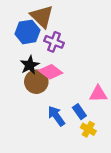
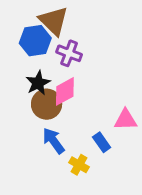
pink diamond: (51, 72) -> (65, 91), turned -65
blue arrow: (56, 116) -> (54, 141), moved
yellow cross: (88, 129) -> (79, 165), moved

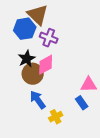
blue rectangle: (102, 142) -> (82, 103), moved
yellow cross: (79, 165) -> (56, 117), turned 32

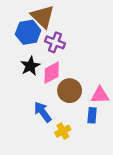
brown circle: (33, 74) -> (70, 91), moved
blue rectangle: (82, 103) -> (92, 115), turned 40

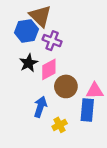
blue arrow: (43, 112) -> (40, 107), turned 54
blue rectangle: (92, 115) -> (87, 110), size x1.5

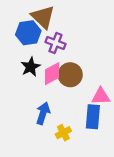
brown circle: (66, 86) -> (70, 75), moved

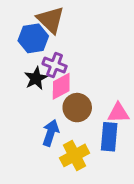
purple cross: (55, 43) -> (55, 65), moved
brown circle: (70, 75) -> (77, 108), moved
yellow cross: (63, 133) -> (75, 155), size x1.5

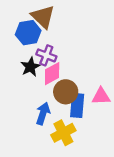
blue rectangle: (109, 137) -> (77, 105), moved

